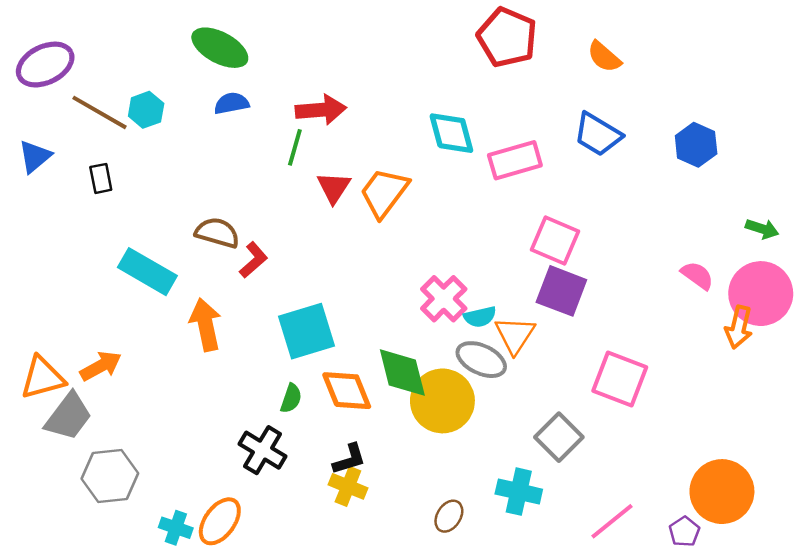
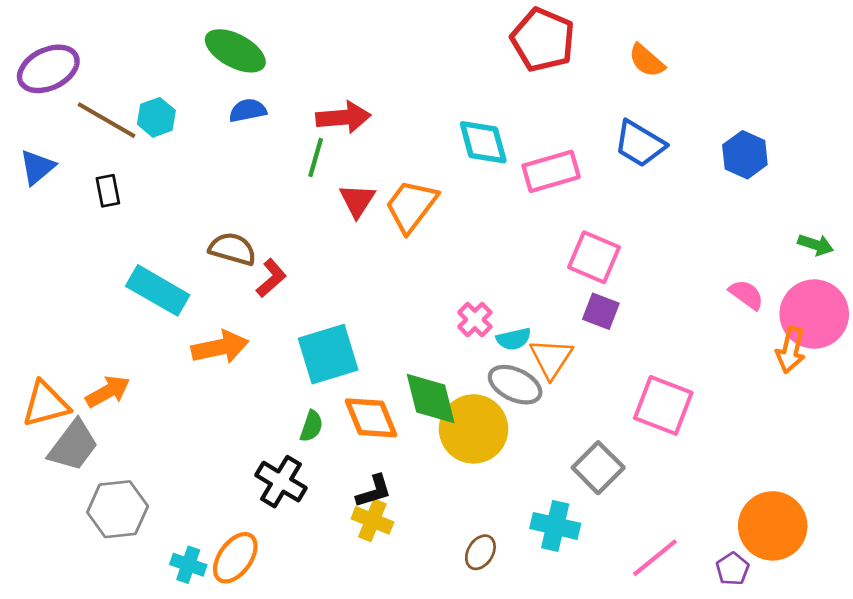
purple square: (561, 291) -> (601, 311), size x0.7
pink cross: (444, 299) -> (475, 320), size x0.7
orange arrow: (206, 325) -> (220, 347), turned 90

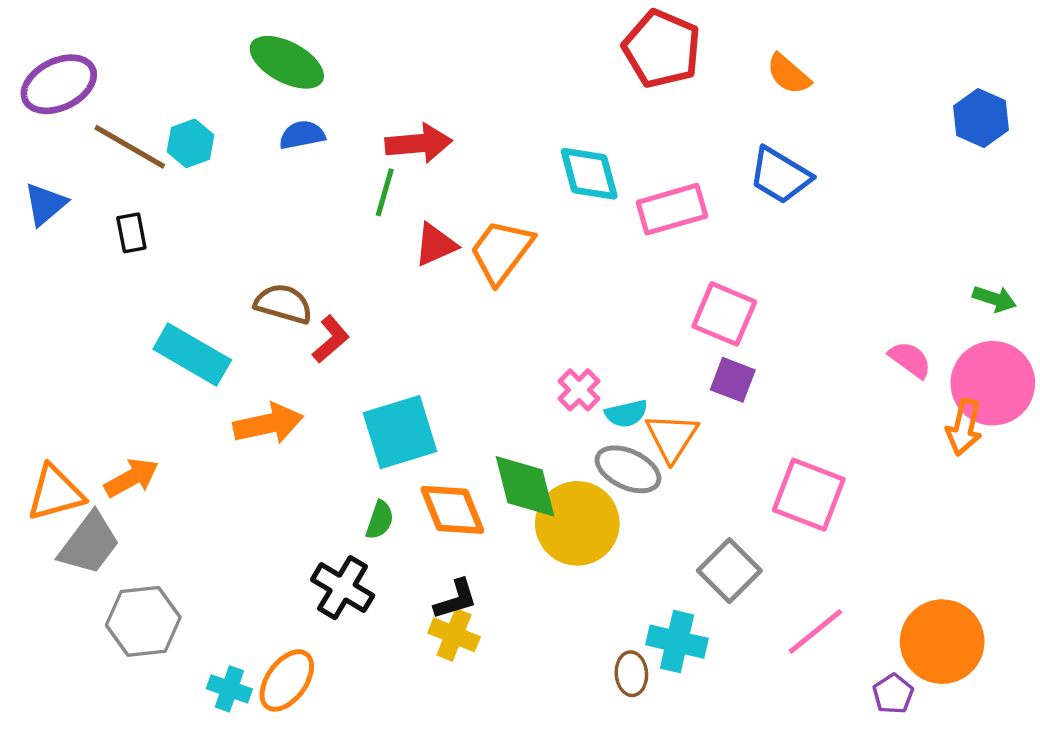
blue hexagon: (745, 155) -> (981, 118), moved
red triangle: (357, 200) -> (435, 245), turned 33
brown ellipse: (480, 552) -> (631, 674), moved, turned -36
pink line: (655, 558) -> (815, 631), moved

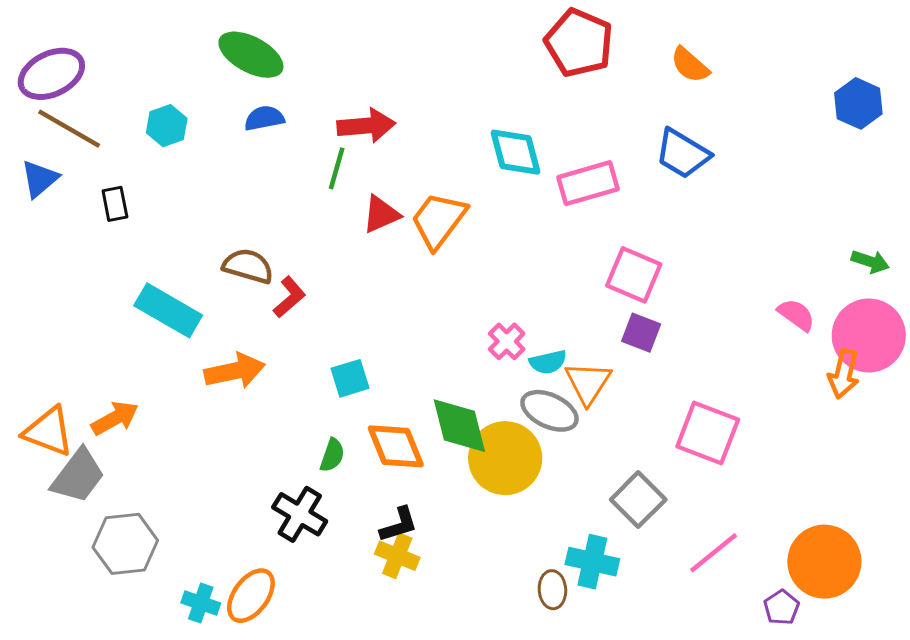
brown line: (130, 147) -> (69, 129), moved
cyan square: (400, 432) -> (350, 378), size x0.6
orange triangle: (55, 493) -> (48, 432), turned 36

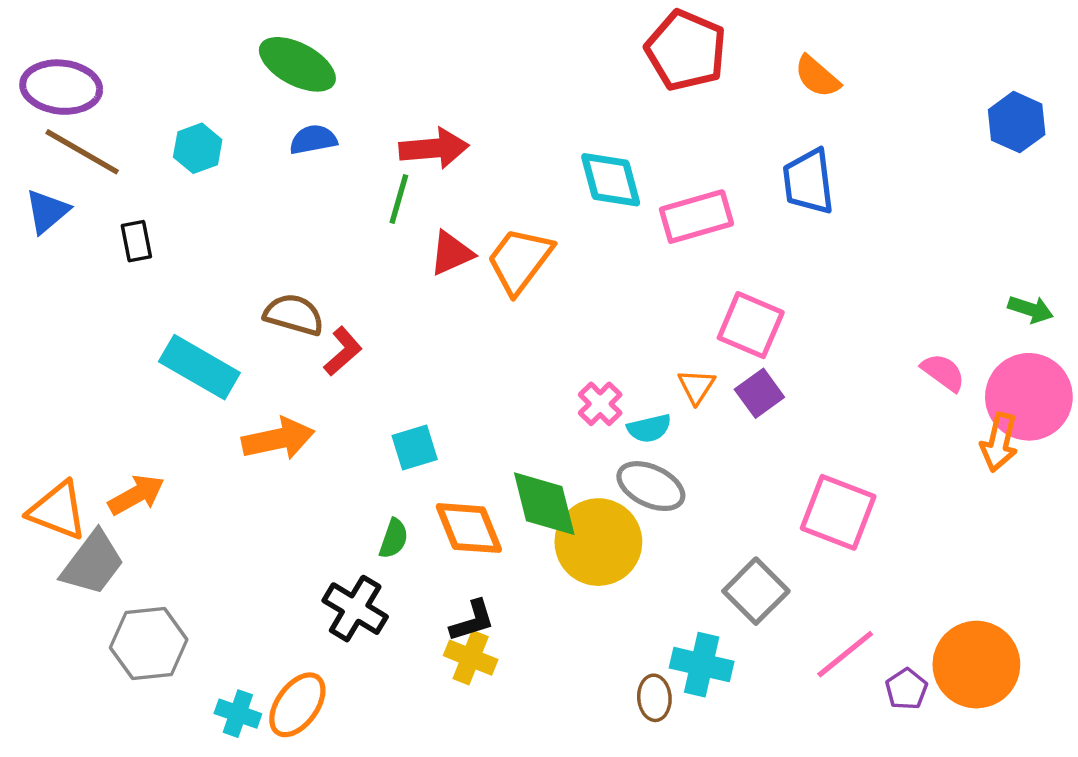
purple ellipse: (51, 74) -> (61, 87), turned 32
blue trapezoid: (683, 154) -> (808, 182), turned 52
purple square: (641, 333) -> (759, 393), turned 33
orange triangle: (588, 383) -> (696, 386), moved, size x0.7
purple pentagon: (782, 607) -> (906, 689), moved

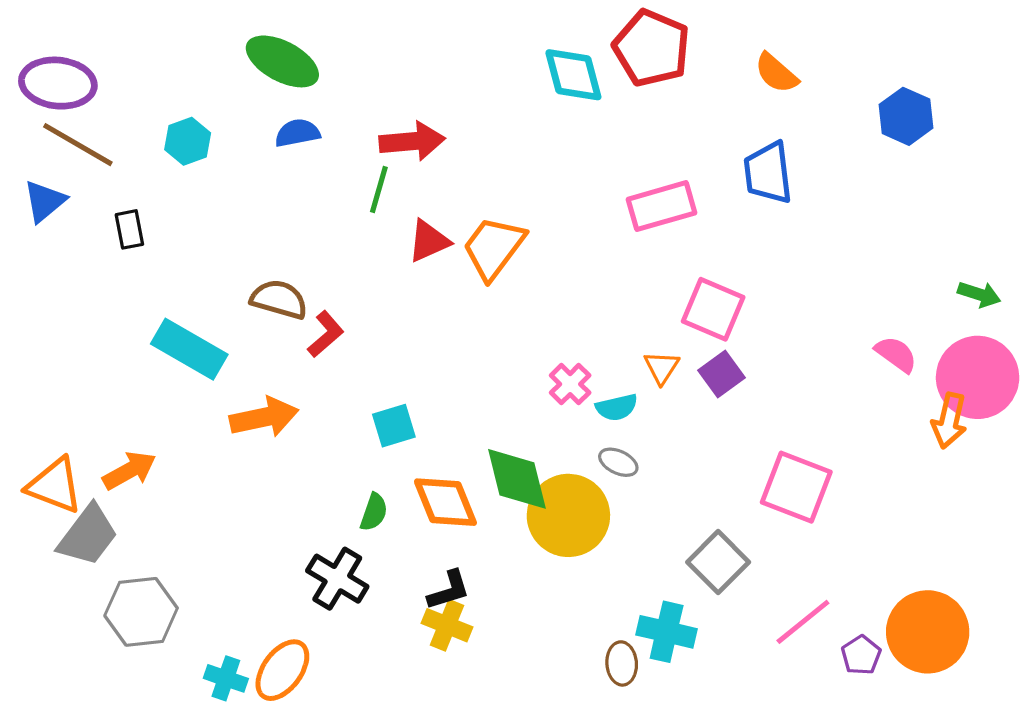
blue hexagon: (1017, 122) -> (906, 116), moved
cyan diamond: (611, 180) -> (573, 75), moved
gray ellipse: (651, 486) -> (618, 462), size x0.6

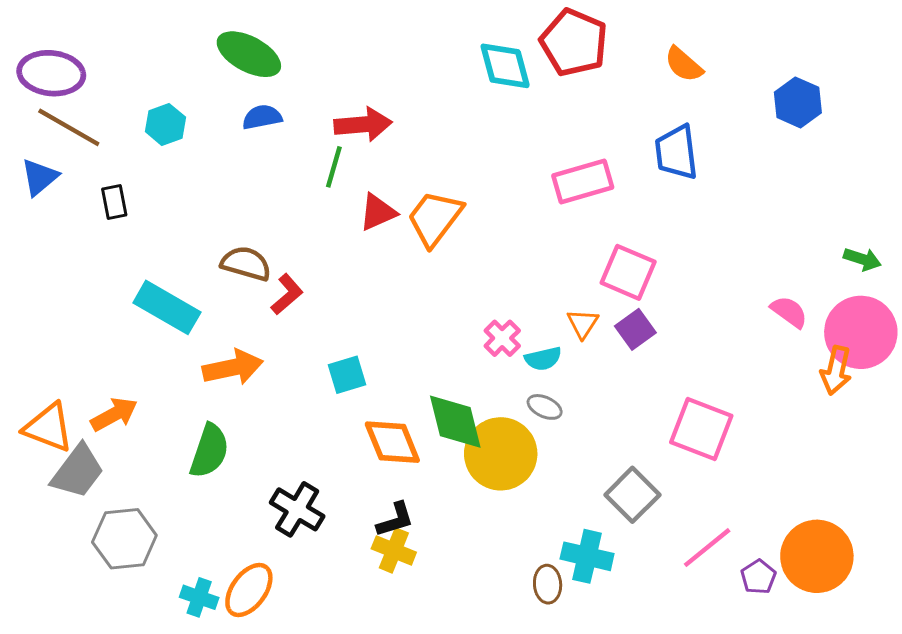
green semicircle: (374, 512) -> (209, 451), moved, size x1.6

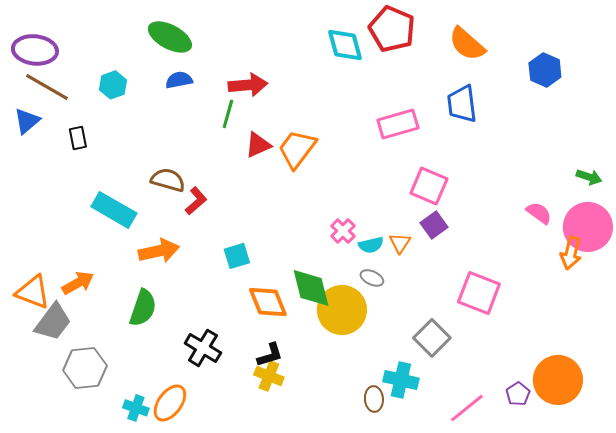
orange semicircle: (684, 64) -> (467, 44), size x1.4
orange triangle: (583, 324) -> (400, 243), moved
pink line: (707, 548) -> (467, 408), moved

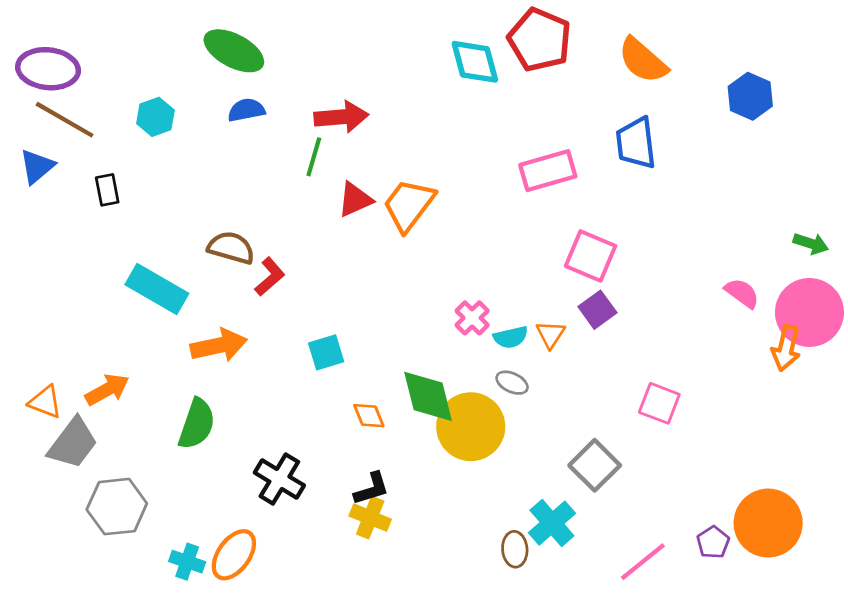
orange triangle: (33, 292) -> (45, 402), size x0.7
pink square: (479, 293) -> (659, 403), size x0.7
orange diamond: (268, 302) -> (369, 416), size x0.6
cyan cross: (401, 380) -> (552, 523), turned 36

